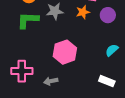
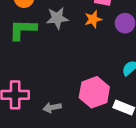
pink hexagon: (65, 52) -> (94, 92), moved

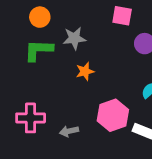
orange star: (93, 19) -> (85, 71), moved

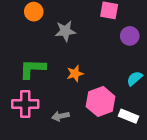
green L-shape: (38, 50) -> (33, 69), moved
orange star: (85, 71) -> (75, 74), moved

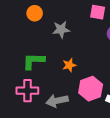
gray arrow: (60, 116) -> (57, 101), size x1.5

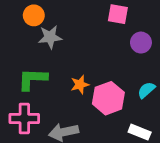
gray star: (61, 30) -> (50, 37), moved
pink hexagon: (91, 89) -> (108, 98), moved

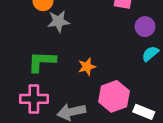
cyan semicircle: (146, 90) -> (150, 54), moved
pink hexagon: (108, 98) -> (114, 96), moved

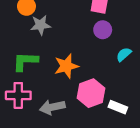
purple circle: (145, 27) -> (103, 30), moved
orange star: (87, 67) -> (66, 66), size x1.5

